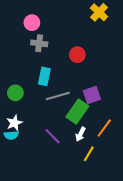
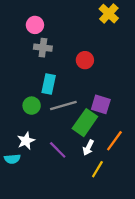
green circle: (15, 93) -> (32, 106), moved
purple square: (92, 95) -> (101, 104), turned 36
white star: (14, 123) -> (26, 141), moved
cyan semicircle: (11, 135) -> (12, 159), moved

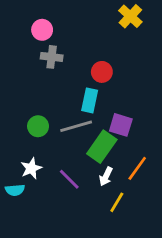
cyan rectangle: (49, 84) -> (90, 100), moved

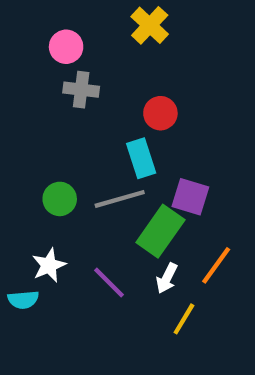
yellow cross: (130, 16) -> (150, 25), moved
cyan rectangle: (90, 100) -> (141, 158), turned -30

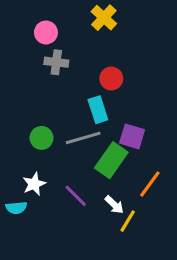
white arrow: (167, 278) -> (114, 205), moved, turned -72

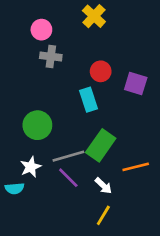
purple square: (132, 136) -> (136, 83), moved
green circle: (41, 138) -> (37, 125), size x1.4
gray line: (83, 138) -> (68, 156), moved
orange line: (150, 184) -> (136, 167), turned 40
yellow line: (128, 221) -> (103, 215), moved

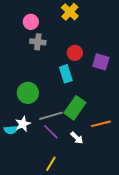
cyan semicircle: (15, 188) -> (11, 130), moved
yellow line: (103, 215) -> (51, 164), moved

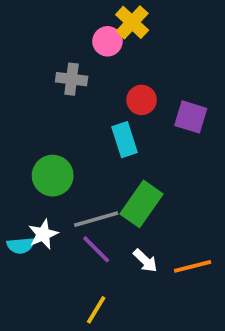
pink circle: (31, 22) -> (107, 41), moved
orange line: (101, 124) -> (193, 266), moved

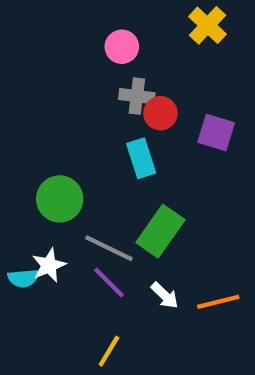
yellow cross: (132, 22) -> (208, 25), moved
gray cross: (72, 79) -> (137, 96), moved
gray line: (96, 219) -> (109, 248), turned 42

